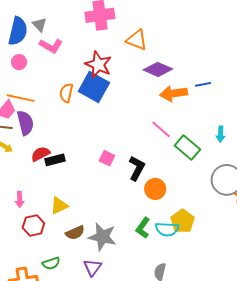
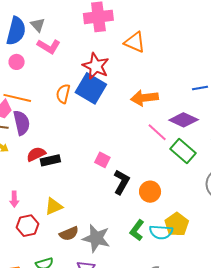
purple diamond: (158, 69) -> (184, 120), moved
orange arrow: (174, 93) -> (144, 98), moved
black L-shape: (137, 168) -> (122, 182), moved

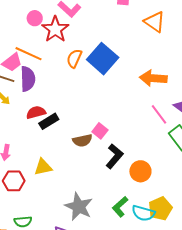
red star: (96, 66) -> (55, 29), moved
black rectangle: (50, 160) -> (49, 121), turned -30
brown semicircle: (69, 234) -> (82, 140), moved

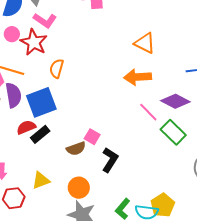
orange triangle: (154, 22) -> (145, 43), moved
blue square: (103, 59) -> (41, 102), moved, turned 36
orange circle: (140, 171) -> (79, 188), moved

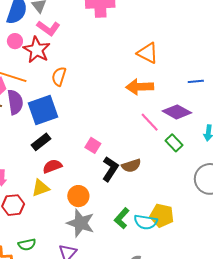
red semicircle: (26, 127) -> (52, 166), moved
green rectangle: (173, 132) -> (174, 143), size x0.7
brown semicircle: (76, 149) -> (131, 166), moved
yellow pentagon: (163, 205) -> (162, 216), turned -30

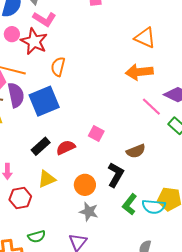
black rectangle: (41, 142) -> (41, 146), moved
red semicircle: (52, 166) -> (66, 147), moved
black L-shape: (110, 169) -> (116, 175), moved
gray star: (81, 223) -> (89, 212), size x0.7

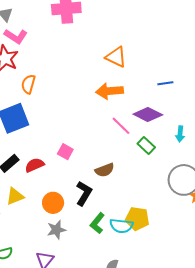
gray star: (89, 212) -> (56, 230), turned -30

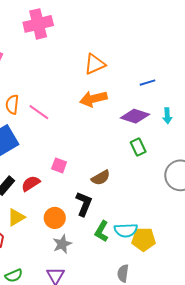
orange triangle: (116, 57) -> (95, 64), turned -40
pink line: (121, 126) -> (39, 112), moved
cyan arrow: (180, 134) -> (167, 116), moved
green rectangle: (146, 145) -> (138, 147), turned 30
yellow pentagon: (137, 219) -> (144, 239), moved

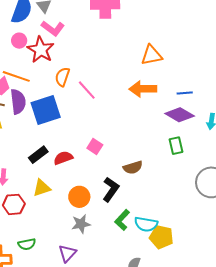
blue line: (147, 83) -> (185, 93), moved

